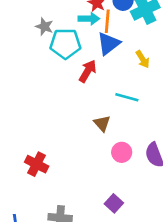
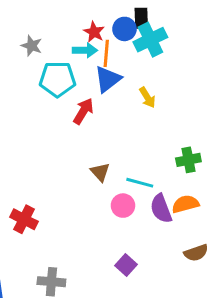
gray star: (44, 27) -> (32, 46), moved
cyan line: (127, 97) -> (140, 183), moved
purple square: (114, 203) -> (126, 265), moved

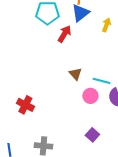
yellow arrow: (147, 97) -> (106, 25), turned -128

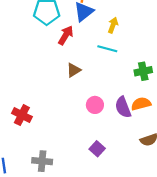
brown triangle: (75, 74) -> (74, 70), moved, turned 40
cyan line: (101, 81) -> (107, 49), moved

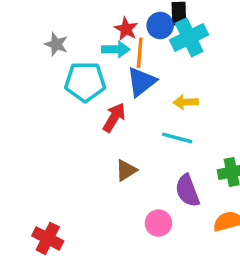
yellow arrow: (113, 25) -> (186, 102), turned -112
purple semicircle: (123, 107) -> (187, 191), moved

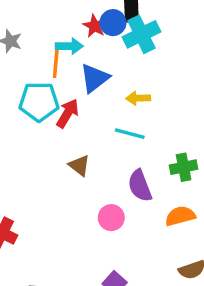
red star: (126, 29) -> (94, 26), moved
orange line: (140, 53) -> (56, 63), moved
cyan pentagon: (85, 82) -> (39, 102), moved
brown triangle: (126, 170) -> (79, 165), turned -50

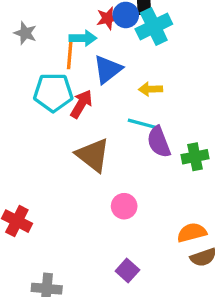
red star: (94, 26) -> (108, 18), turned 30
brown triangle: (79, 165) -> (93, 155), size x1.6
purple semicircle: (140, 186) -> (159, 142), moved
orange semicircle: (180, 216) -> (192, 233), moved

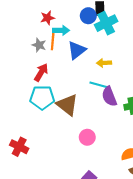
red star: (108, 18) -> (47, 18), moved
gray star: (25, 33) -> (39, 45), moved
cyan pentagon: (53, 92) -> (42, 97), moved
red arrow: (81, 104) -> (41, 72), moved

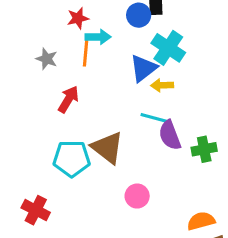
cyan cross: (106, 23) -> (168, 48), moved, turned -30
gray star: (39, 45) -> (47, 59), moved
blue triangle: (77, 50) -> (143, 68), moved
cyan pentagon: (42, 97) -> (72, 159), moved

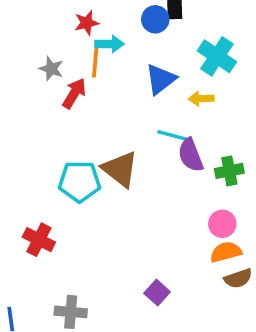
cyan cross: (168, 48) -> (217, 56), moved
yellow arrow: (162, 85) -> (201, 99), moved
red arrow: (68, 99) -> (74, 93), moved
pink circle: (137, 196) -> (222, 224), moved

